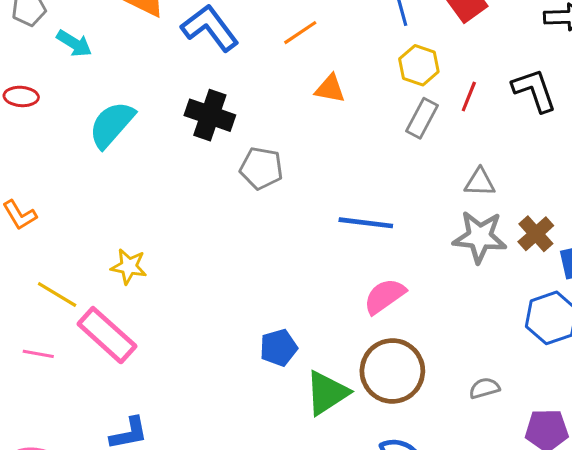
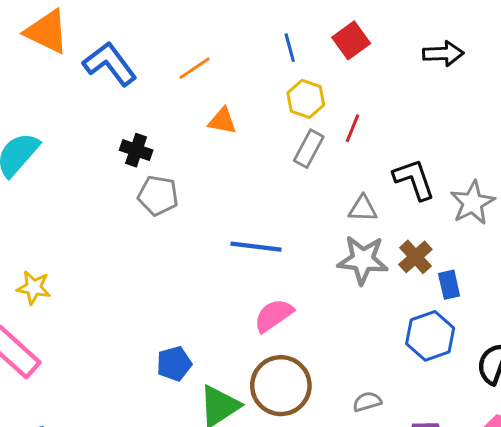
black L-shape: (534, 90) -> (414, 179), moved
black cross: (210, 115) -> (136, 150), moved, size x0.7

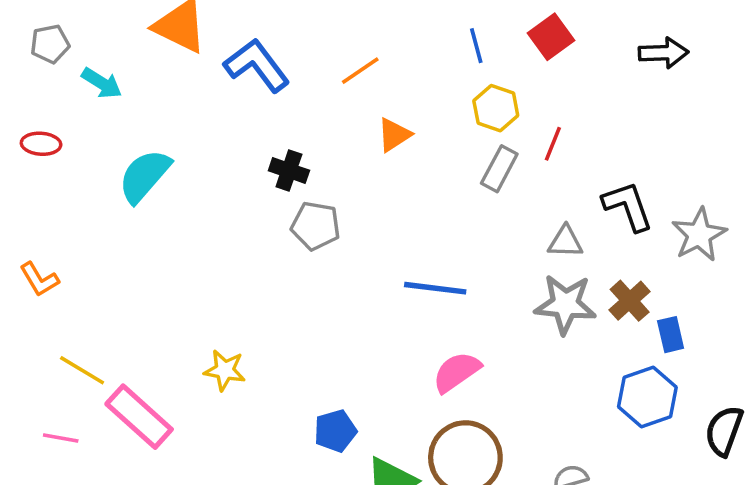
orange triangle: (222, 121) -> (394, 135), turned -44
yellow star: (34, 288) -> (225, 370), moved

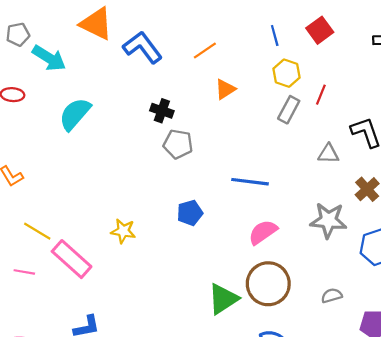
cyan arrow: (102, 83) -> (49, 58), size x1.4
gray star: (565, 304) -> (328, 220), moved
blue pentagon: (335, 431) -> (190, 213), moved

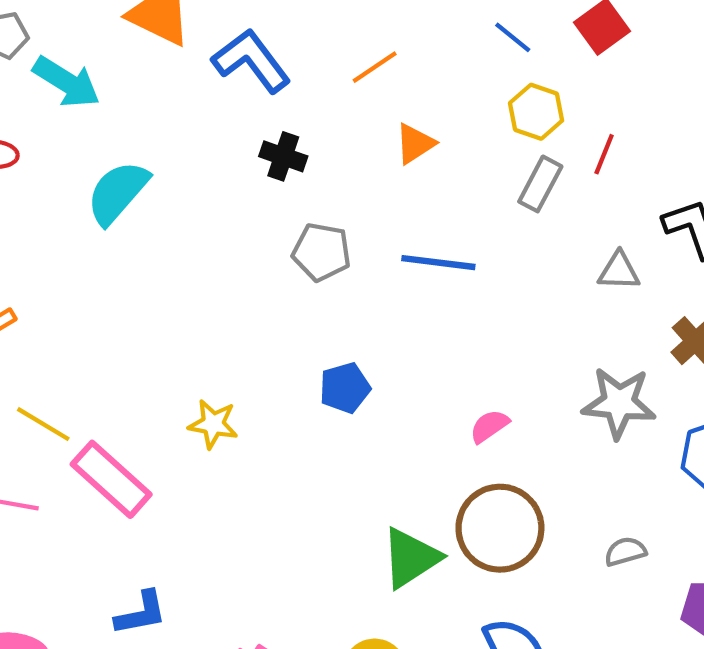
blue line: (275, 36) -> (513, 37), turned -36
black cross: (162, 111) -> (283, 156), moved
blue line: (250, 182) -> (438, 263), moved
pink semicircle: (263, 232) -> (489, 426), size x0.7

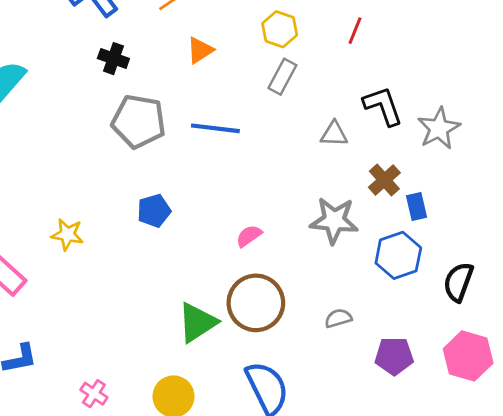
red line: (604, 154) -> (355, 31), moved
gray pentagon: (321, 252) -> (139, 121), size x1.4

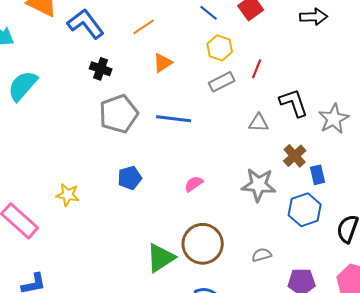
red line: (355, 31) -> (257, 69), moved
gray rectangle: (282, 77) -> (222, 82), turned 35
gray pentagon: (139, 121) -> (119, 114), turned -30
pink semicircle: (249, 236) -> (194, 184), moved

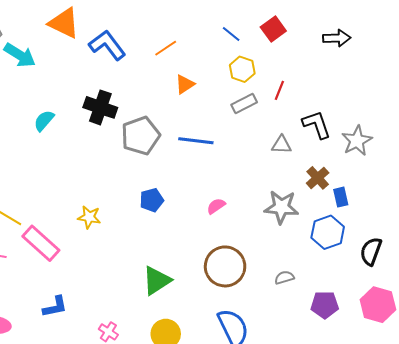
black cross: (101, 69) -> (100, 107), moved, size x1.5
cyan semicircle: (23, 86) -> (44, 121), moved, size x0.7
green triangle: (161, 258) -> (157, 281), moved

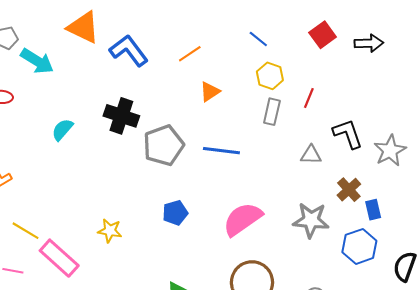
red square: (273, 29) -> (323, 35), moved
gray rectangle: (244, 103) -> (272, 112), turned -50
pink semicircle: (216, 206) -> (243, 219), size x2.0

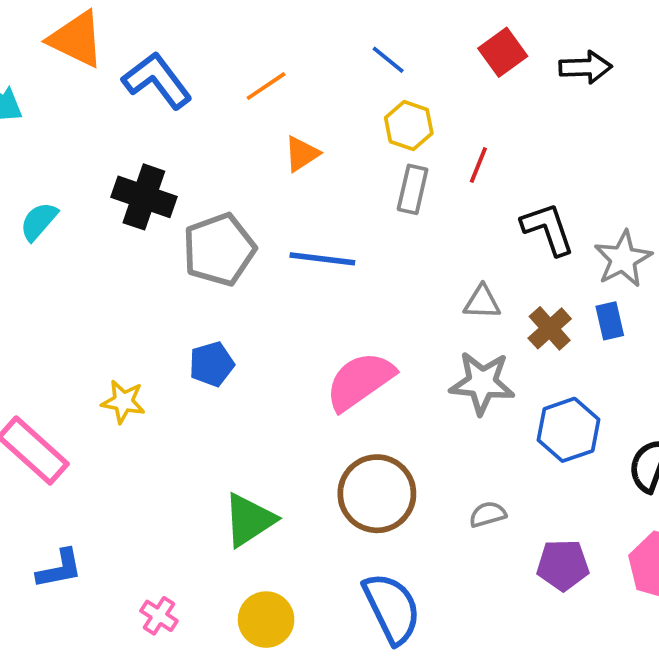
gray triangle: (311, 155) -> (482, 302), moved
blue rectangle: (373, 210) -> (610, 321), moved
blue pentagon: (175, 213) -> (212, 364), moved

